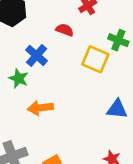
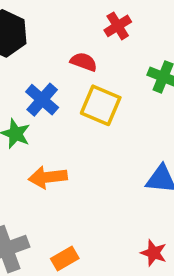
yellow square: (95, 59) -> (101, 105), moved

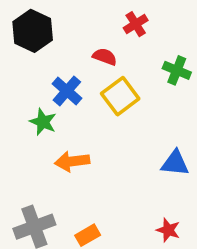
yellow square: (101, 105) -> (120, 96), turned 30

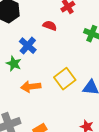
yellow square: (120, 96) -> (65, 79), moved

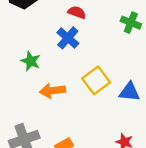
blue cross: (28, 46) -> (68, 38), moved

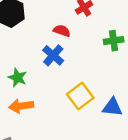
green cross: (131, 23) -> (114, 41), turned -30
orange arrow: (52, 91) -> (21, 106), moved

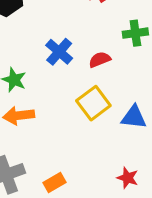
red semicircle: (62, 31) -> (100, 60), moved, turned -42

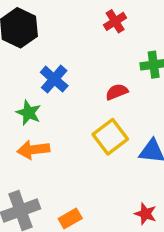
blue cross: (59, 52) -> (54, 79), moved

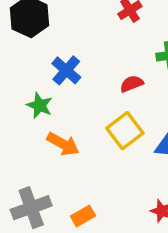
orange arrow: (33, 150) -> (63, 144), moved, turned -144

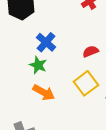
green star: (40, 106) -> (38, 65), moved

